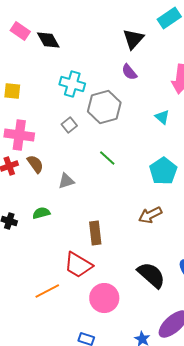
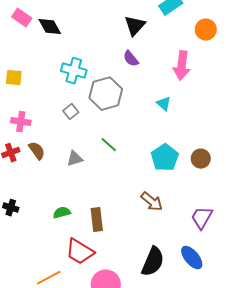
pink cross: (19, 135) -> (21, 122), size x0.7
gray triangle: (66, 181) -> (75, 159), moved
green semicircle: (41, 213) -> (62, 213), moved
brown arrow: (150, 215) -> (152, 202), turned -115
black semicircle: (151, 275) -> (153, 262), turned 72

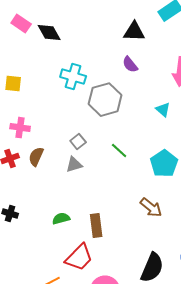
black triangle: (135, 26) -> (134, 32), turned 50
gray square: (71, 112) -> (78, 142), moved
green line: (109, 145) -> (119, 151), moved
brown semicircle: (37, 151) -> (36, 157), turned -120
red trapezoid: (80, 252) -> (79, 258), turned -76

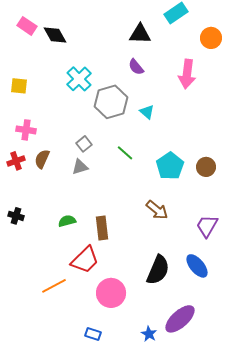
cyan cross: (73, 77) -> (79, 79), turned 30
cyan triangle: (163, 110) -> (147, 112), moved

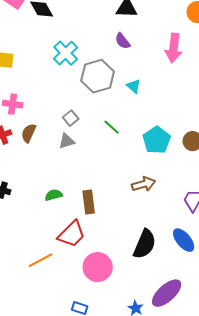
brown arrow: (157, 210) -> (144, 184), turned -55

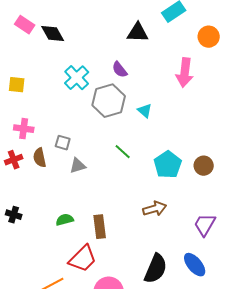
purple semicircle: (123, 41) -> (120, 70), moved
gray square: (71, 118) -> (63, 143), moved, turned -35
brown semicircle: (29, 133) -> (40, 158), turned -36

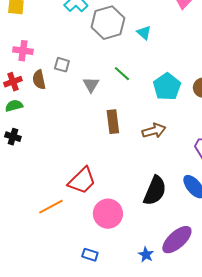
gray triangle: (78, 166) -> (91, 85), moved, turned -42
green semicircle: (65, 220) -> (14, 106), moved
brown rectangle: (100, 227) -> (113, 122), moved

